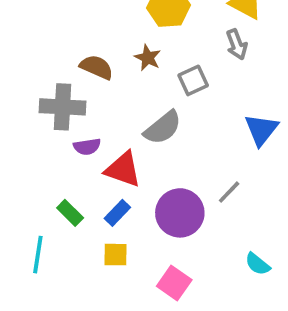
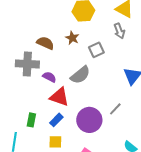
purple semicircle: (87, 147) -> (49, 77), moved, turned -144
green rectangle: (70, 213) -> (31, 120), turned 56

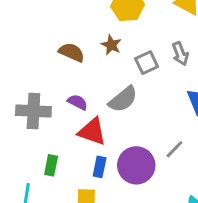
gray arrow: (119, 31) -> (180, 54), moved
gray cross: (27, 64) -> (33, 111), moved
blue rectangle: (56, 120) -> (100, 167), moved, turned -32

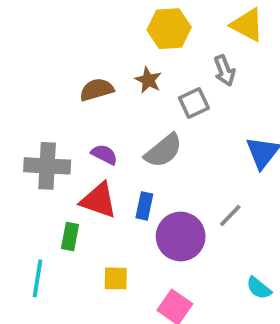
brown semicircle: (72, 52) -> (97, 90), turned -40
gray arrow: (180, 54) -> (224, 71), moved
red triangle: (92, 132) -> (99, 200), moved
blue rectangle: (100, 167) -> (144, 206), moved

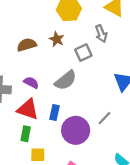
green rectangle: (70, 236) -> (26, 134), moved

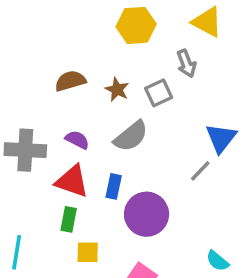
brown star: (57, 39) -> (117, 90), moved
gray line: (105, 118) -> (200, 171), moved

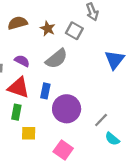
gray square: (159, 93) -> (74, 31), turned -36
gray line: (200, 171) -> (101, 120), moved

